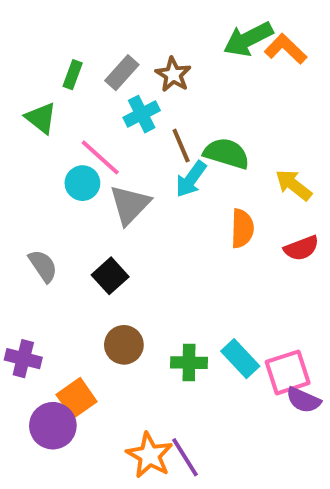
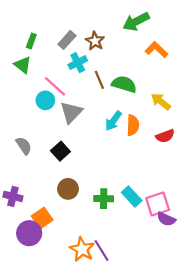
orange L-shape: (286, 49) -> (157, 50), moved
green rectangle: (73, 75) -> (31, 41), moved
cyan arrow: (191, 179) -> (113, 121), moved

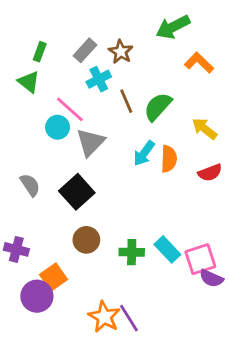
green semicircle: (124, 84) -> (158, 107), turned -65
black square: (60, 151) -> (77, 192), size x1.4

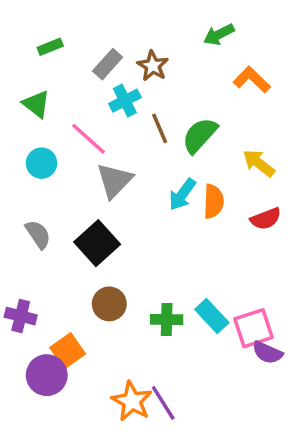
green arrow: (173, 27) -> (219, 35), size x0.7
green rectangle: (40, 52) -> (50, 47), moved, turned 48
cyan circle: (58, 127) -> (42, 163), moved

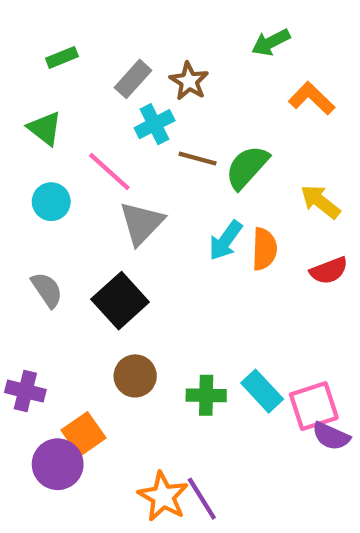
brown line: (160, 128) -> (198, 159), turned -52

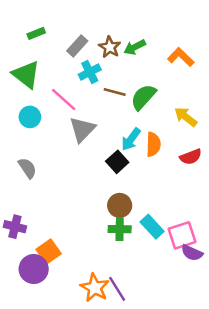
green arrow: (271, 42) -> (135, 47), moved
green triangle: (45, 128) -> (26, 75), size x1.4
black square: (120, 301) -> (117, 162), moved, size x0.7
brown circle: (135, 376) -> (120, 205), moved

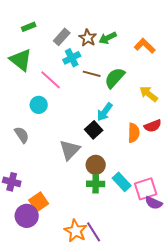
cyan circle: (30, 117) -> (39, 105), moved
gray triangle: (82, 129) -> (70, 150), moved
orange semicircle: (153, 144) -> (134, 133), moved

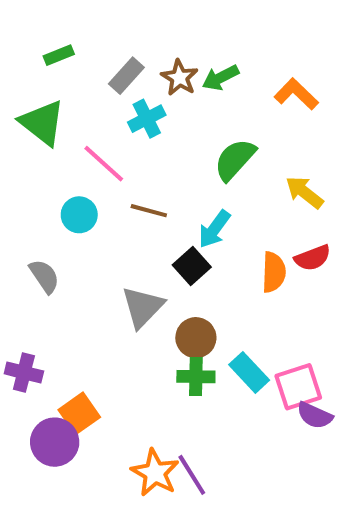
brown line: (92, 74) -> (149, 211), moved

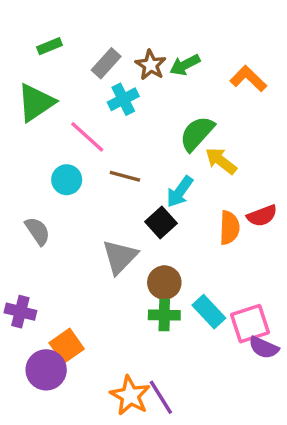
green triangle: (42, 123) -> (36, 103), turned 48
yellow arrow: (304, 192) -> (221, 161), moved

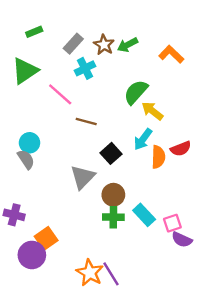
cyan circle: (67, 180) -> (30, 143), moved
cyan arrow: (180, 192) -> (143, 139), moved
pink square: (250, 324) -> (172, 223), size x0.7

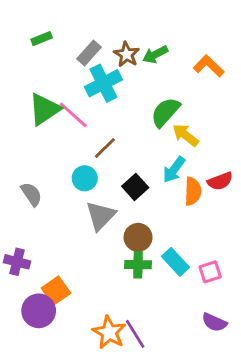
cyan cross: (85, 68) -> (103, 83), size x1.4
green triangle: (25, 71) -> (44, 109), moved
brown line: (86, 122) -> (105, 148), turned -60
cyan circle: (30, 143) -> (85, 178), moved
purple semicircle: (182, 240) -> (214, 322), moved

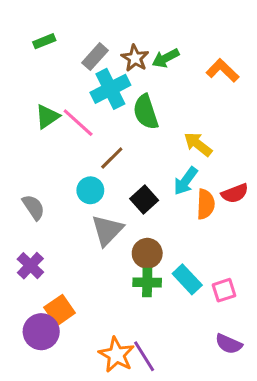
green triangle: (44, 109) -> (47, 117), size x0.7
green semicircle: (165, 112) -> (146, 112), moved, turned -60
purple cross: (17, 262) -> (30, 266), moved, turned 30

